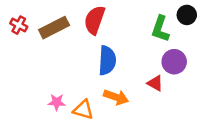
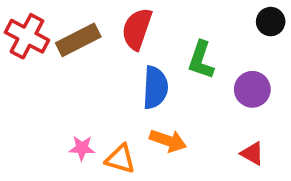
red cross: (19, 25) -> (27, 36), size x1.6
green L-shape: (160, 29) -> (201, 60), moved
red triangle: (155, 83) -> (252, 153), moved

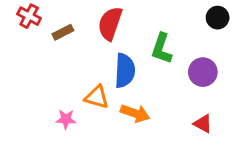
red cross: (27, 36) -> (29, 16), moved, size x0.7
brown rectangle: (78, 40) -> (63, 32), size x0.6
orange triangle: (120, 159) -> (97, 97), moved

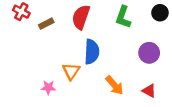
green L-shape: (162, 49) -> (123, 17), moved
orange triangle: (97, 97) -> (71, 71), turned 48
orange arrow: (135, 113) -> (114, 85), moved, turned 30

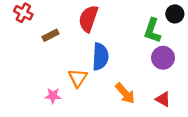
green L-shape: (123, 17) -> (152, 31), moved
brown rectangle: (46, 24) -> (51, 35), moved

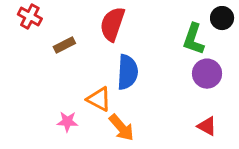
orange triangle: (78, 78) -> (99, 99), turned -36
orange arrow: (125, 93) -> (121, 128), moved

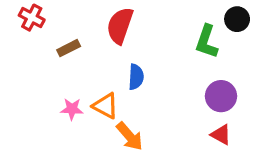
blue semicircle: (127, 72) -> (136, 77), size x0.7
purple circle: (207, 74) -> (221, 96), moved
pink star: (67, 122) -> (72, 109), moved

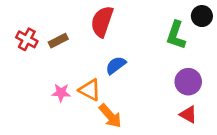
red cross: (32, 18) -> (27, 39), moved
blue semicircle: (136, 77) -> (116, 65), turned -130

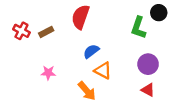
orange triangle: (90, 90) -> (103, 71), moved

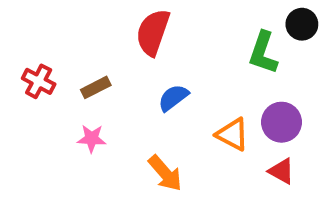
red cross: (21, 31) -> (39, 81), moved
brown rectangle: (46, 32) -> (96, 87), moved
orange triangle: (103, 71) -> (232, 134), moved

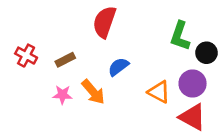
black circle: (302, 24) -> (207, 53), moved
red triangle: (281, 171) -> (193, 117), size x1.5
orange arrow: (165, 173) -> (93, 92), moved

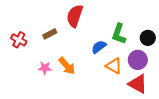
green L-shape: (180, 36) -> (119, 34), moved
brown rectangle: (65, 60) -> (50, 34), moved
blue semicircle: (118, 67) -> (99, 47), moved

